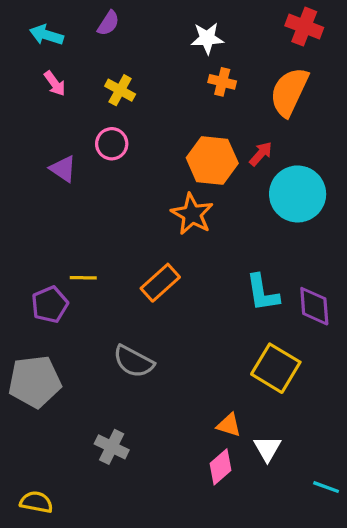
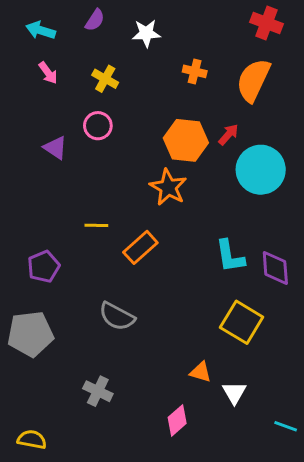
white star: (207, 38) -> (146, 33), moved
yellow line: (83, 278) -> (96, 225), moved
pink diamond: (221, 467) -> (177, 420), moved

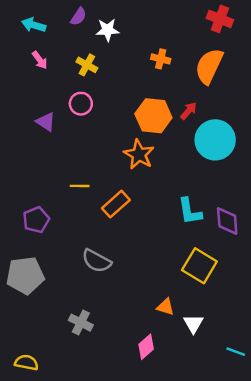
white star: (146, 33) -> (107, 30), moved

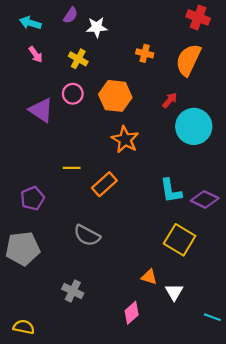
orange hexagon: (153, 116) -> (115, 96), moved
purple triangle: (46, 122) -> (41, 110), size x1.4
purple diamond: (227, 221) -> (205, 199), turned -60

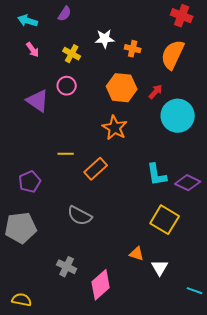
white star: (97, 27) -> (105, 39), moved
orange hexagon: (115, 96) -> (122, 88), moved
pink diamond: (132, 313) -> (101, 285), moved, size x1.4

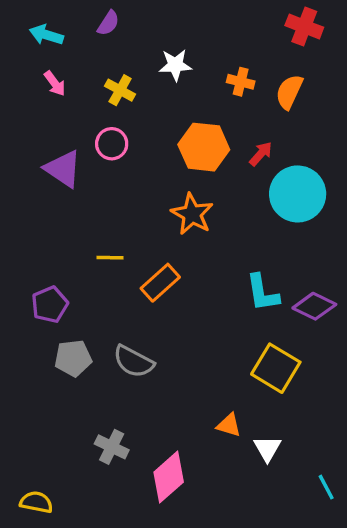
orange cross: (133, 49) -> (241, 82), moved
orange semicircle: (173, 55) -> (289, 92), size x0.7
gray pentagon: (21, 228) -> (73, 358), moved, size x0.7
cyan line: (195, 291) -> (326, 487), turned 42

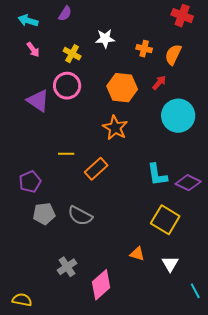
pink circle: (112, 144) -> (67, 86), size x1.4
red arrow: (261, 154) -> (159, 83), moved
gray cross: (112, 447) -> (67, 267), turned 30
white triangle: (267, 449) -> (170, 264), moved

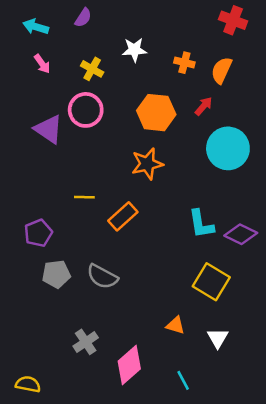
orange star: (115, 128) -> (147, 164), turned 30
cyan line: (195, 291) -> (183, 380), moved

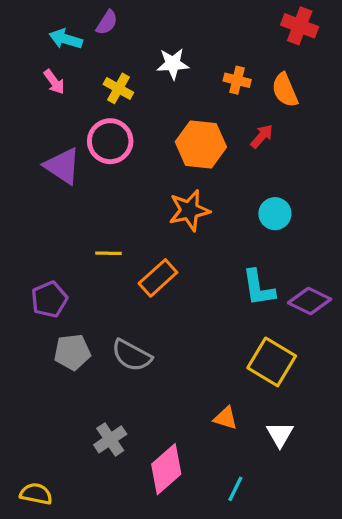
cyan arrow: (36, 27) -> (66, 39), moved
orange semicircle: (222, 70) -> (285, 90), turned -48
cyan circle: (228, 148) -> (275, 214), moved, size x0.6
cyan line: (183, 380) -> (235, 489), turned 54

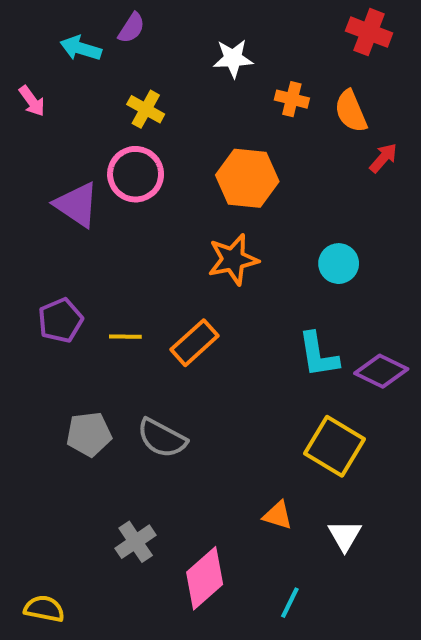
white star: (173, 64) -> (233, 58), moved
pink arrow: (54, 82) -> (32, 101), moved
red arrow: (262, 136) -> (383, 158), moved
yellow line: (109, 253) -> (125, 337), moved
purple pentagon: (49, 299) -> (60, 320), moved

